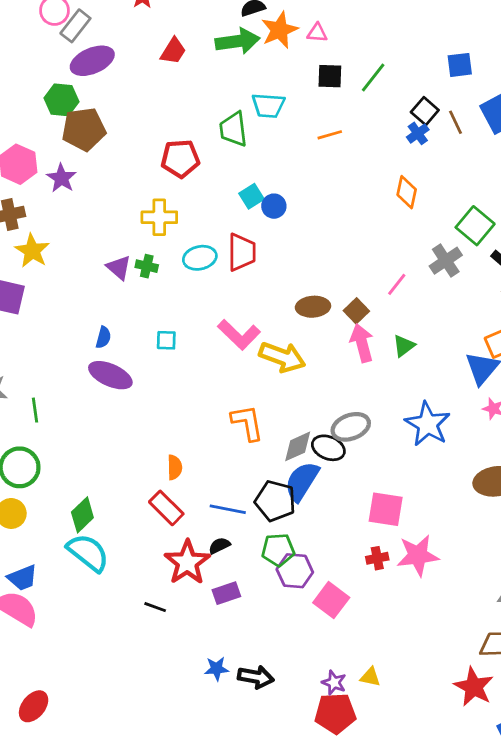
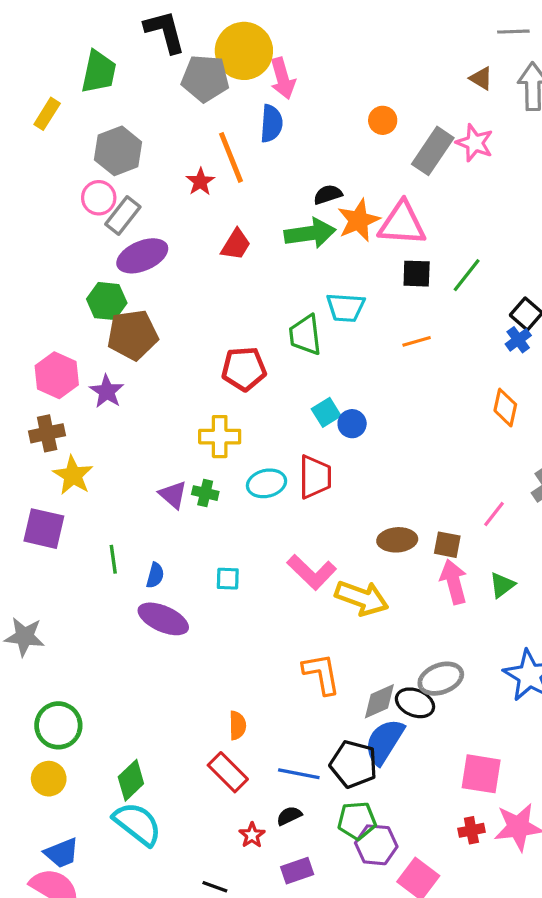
pink triangle: (317, 33) -> (402, 224), size x2.0
brown square: (356, 311) -> (447, 545), turned -35
green line: (35, 410) -> (113, 559), moved
red star: (187, 562) -> (252, 835), size x0.5

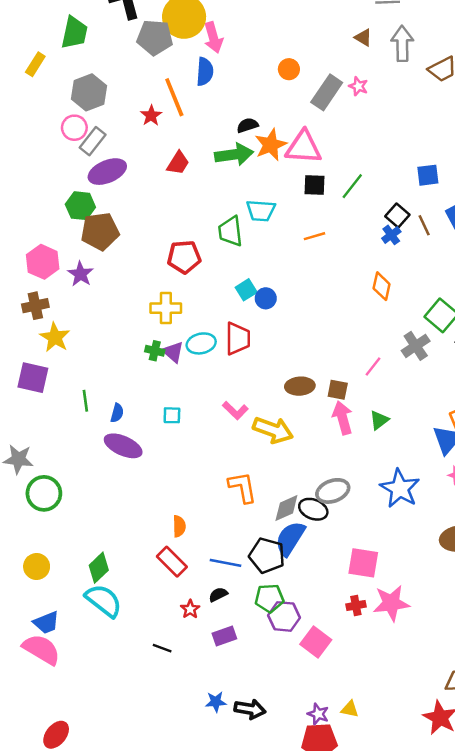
pink star: (475, 143) -> (358, 86), size x0.7
purple triangle: (173, 495) -> (173, 352), moved
pink L-shape: (312, 572) -> (235, 410), size x0.7
green circle: (58, 725) -> (44, 493), moved

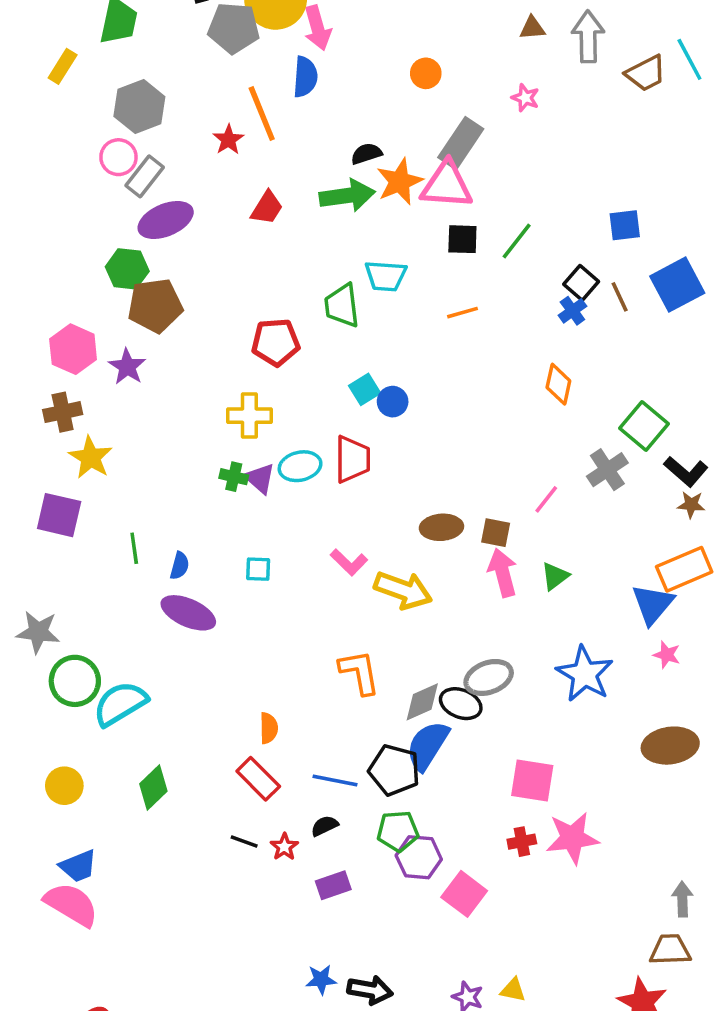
brown triangle: (363, 37) -> (532, 28), turned -36
gray rectangle: (327, 92) -> (461, 143), moved
cyan semicircle: (104, 601) -> (120, 704), moved, turned -69
black line: (162, 648) -> (244, 842), moved

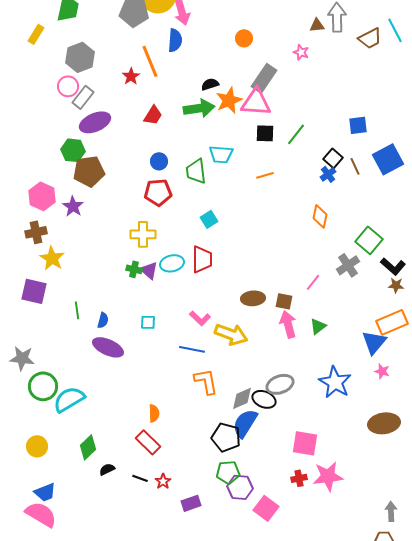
brown triangle: (532, 28) -> (317, 25), moved
blue circle: (393, 402) -> (159, 161), moved
blue line: (335, 780) -> (192, 349), moved
black semicircle: (324, 826) -> (107, 469), moved

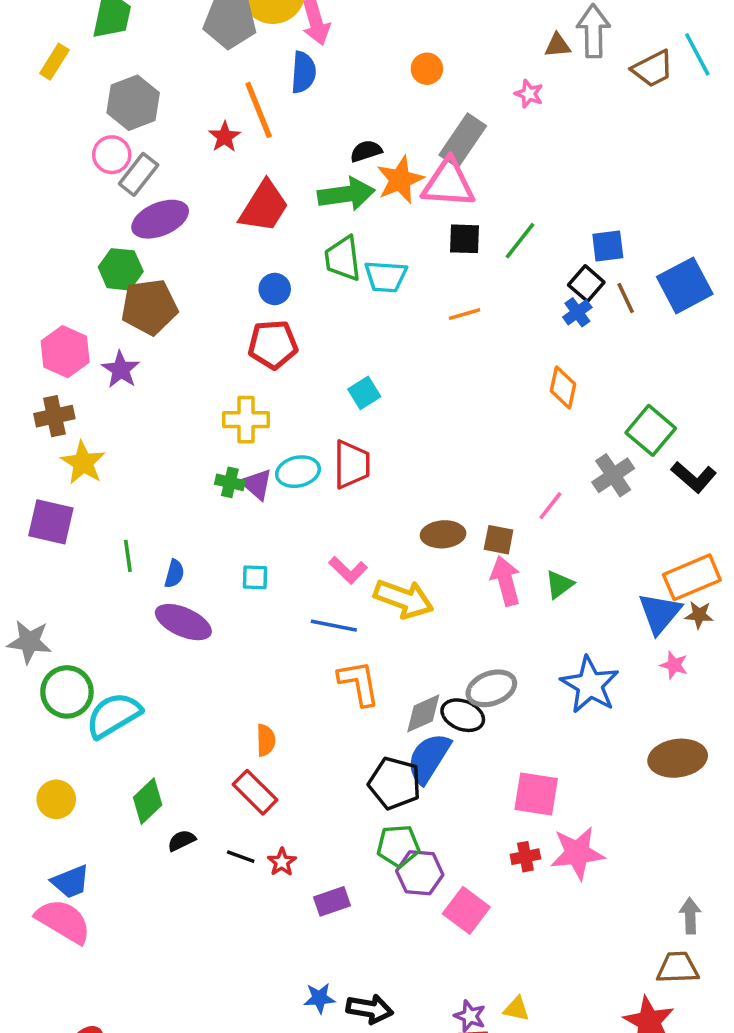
red trapezoid: (153, 115) -> (264, 207), size x1.5
blue square: (358, 125) -> (608, 246), moved
green trapezoid: (196, 171) -> (343, 259), moved
brown star: (396, 285) -> (699, 615), moved

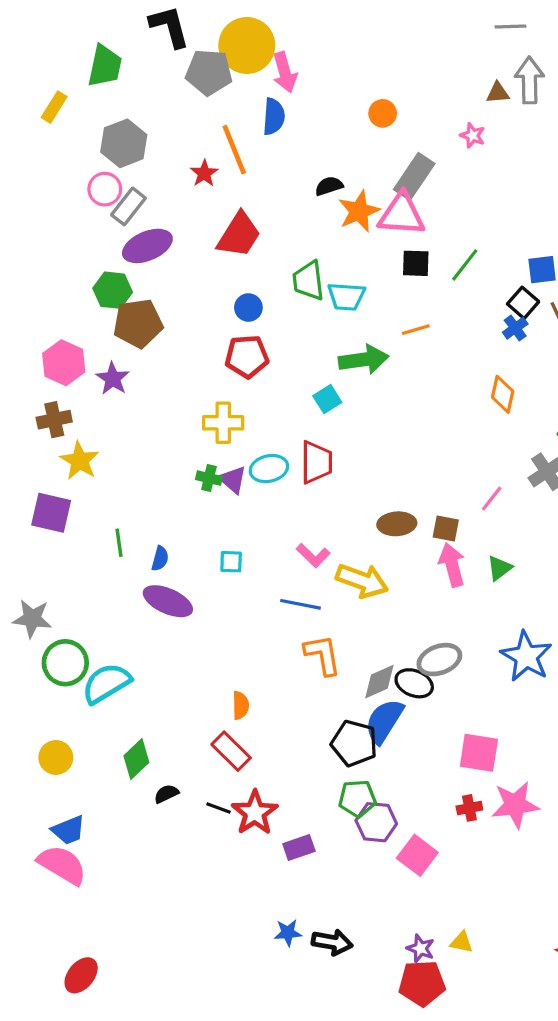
green arrow: (346, 194) -> (364, 360), moved
red star: (282, 862) -> (255, 813), size x1.8

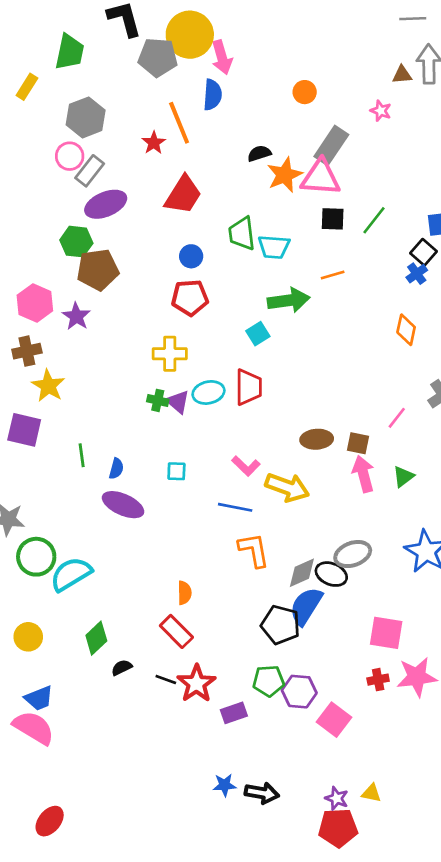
green pentagon: (357, 799) -> (269, 681), moved

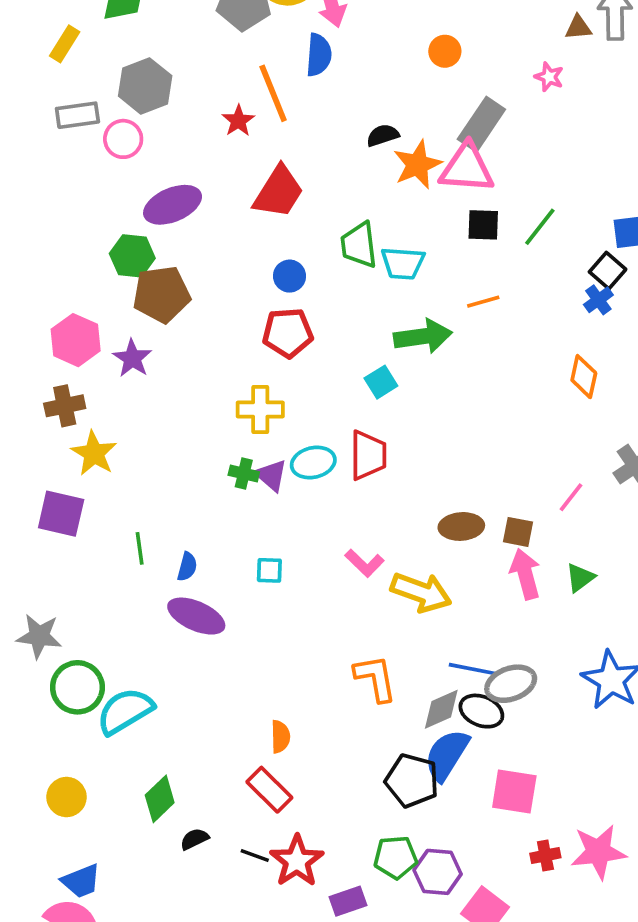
gray rectangle: (90, 171) -> (77, 115), moved, turned 44
blue line: (235, 507) -> (472, 669), moved
pink square: (386, 633) -> (514, 792), moved

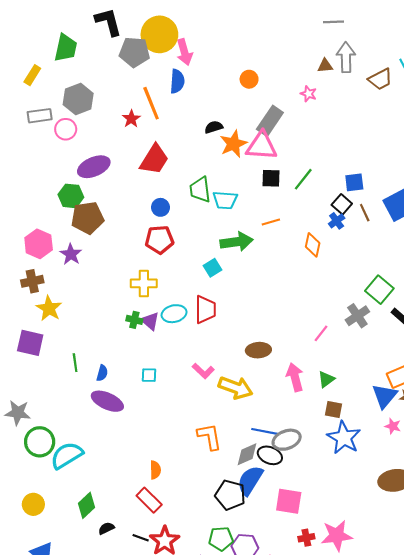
orange diamond: (584, 377) -> (313, 245), moved
brown square: (518, 532) -> (333, 410), moved

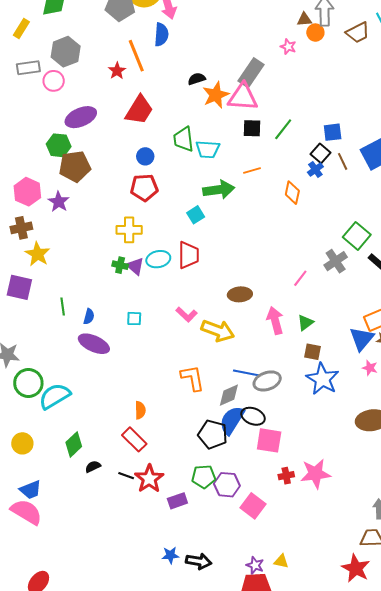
orange circle: (249, 79) -> (315, 33), moved
black ellipse: (270, 455) -> (253, 416), moved

